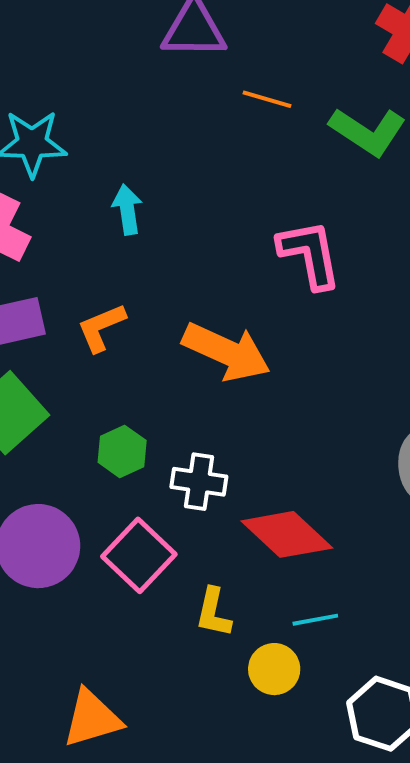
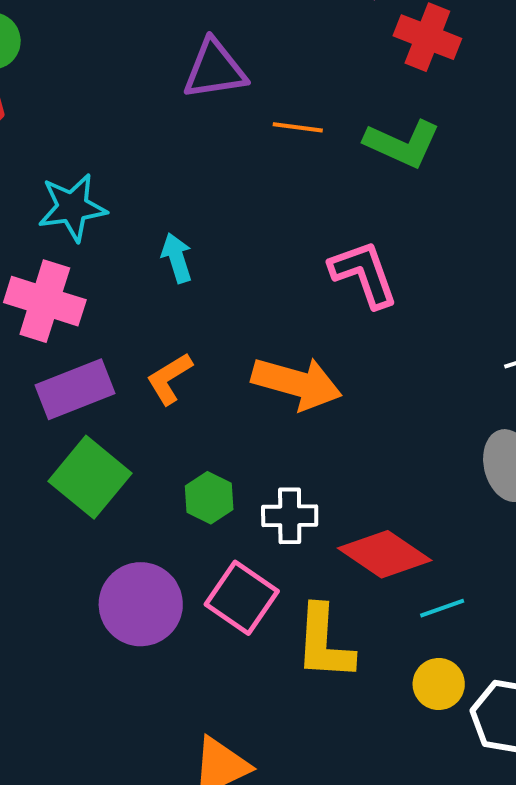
yellow L-shape: (213, 612) -> (324, 643), size x1.6
cyan line: (315, 620) -> (442, 608), moved
yellow circle: (274, 669) -> (439, 684), moved

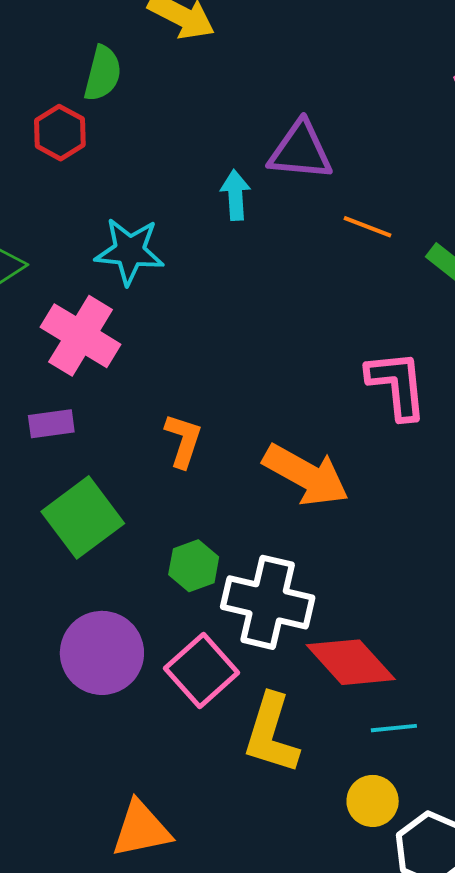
cyan arrow: (177, 258) -> (235, 195), moved
orange L-shape: (169, 379) -> (183, 440), turned 126
purple rectangle: (75, 389) -> (51, 424), moved, size x0.6
white cross: (290, 516) -> (268, 602), size x1.6

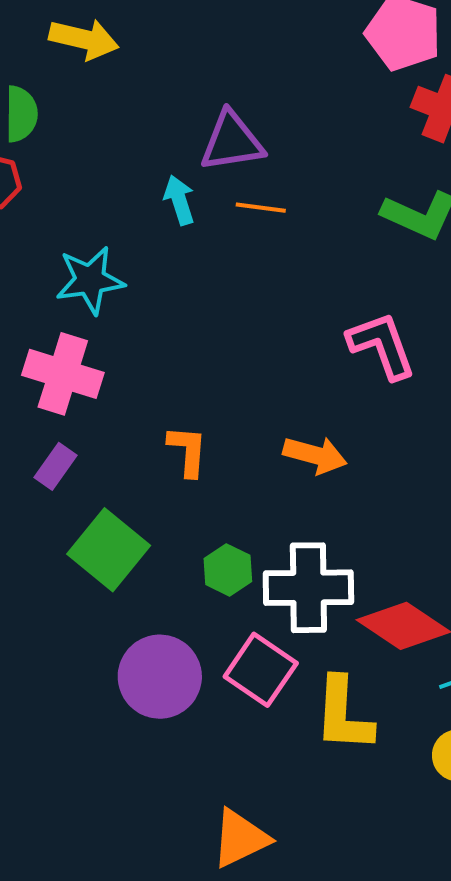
orange line: (367, 227) -> (261, 208), moved
purple rectangle: (51, 424) -> (56, 466), turned -33
orange arrow: (306, 475) -> (315, 455), size x0.7

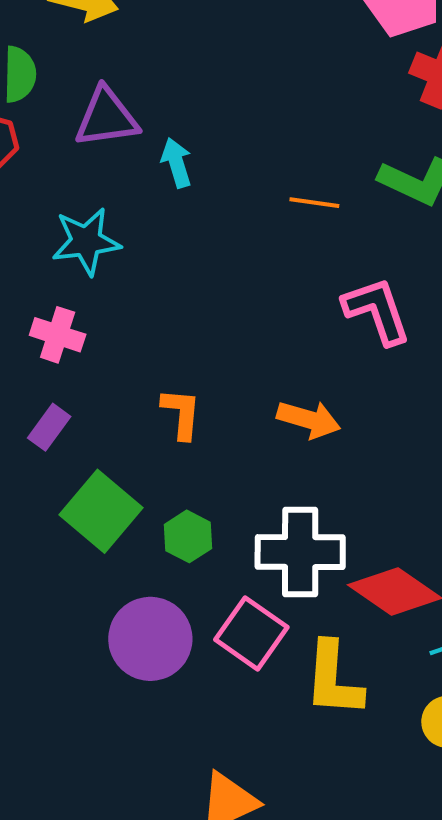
purple triangle: (232, 142) -> (107, 118), moved
orange line: (261, 208) -> (314, 203), moved
pink cross: (63, 374) -> (58, 335), size x0.7
green hexagon: (228, 570) -> (188, 536), moved

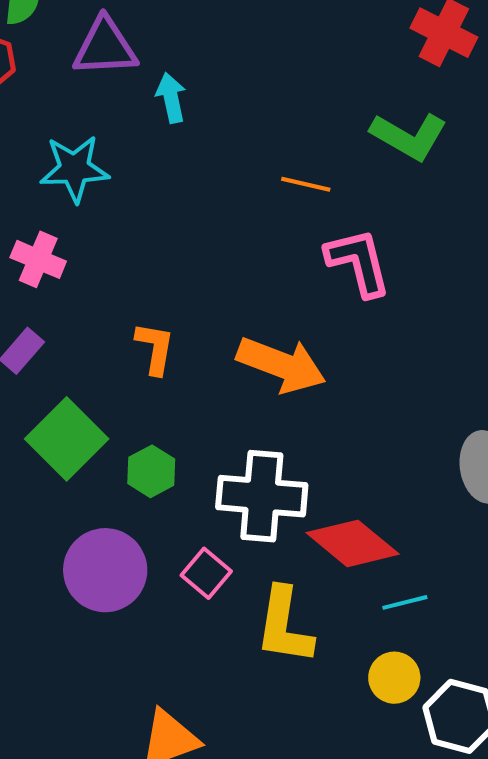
orange line: (314, 203) -> (306, 184), moved
orange arrow: (309, 419) -> (281, 365), size x1.4
pink square: (251, 633) -> (206, 573), size x0.7

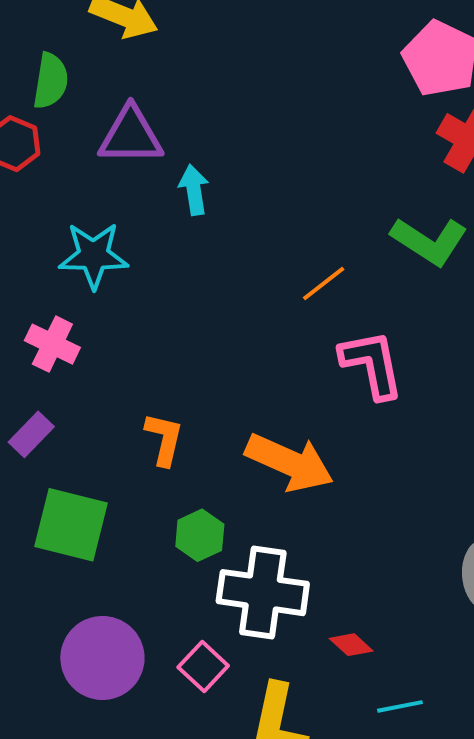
orange line: (306, 184) -> (324, 283), turned -54
green square: (67, 439) -> (71, 525), turned -34
green hexagon: (151, 471) -> (200, 535), moved
red diamond: (353, 543) -> (351, 645), size x0.5

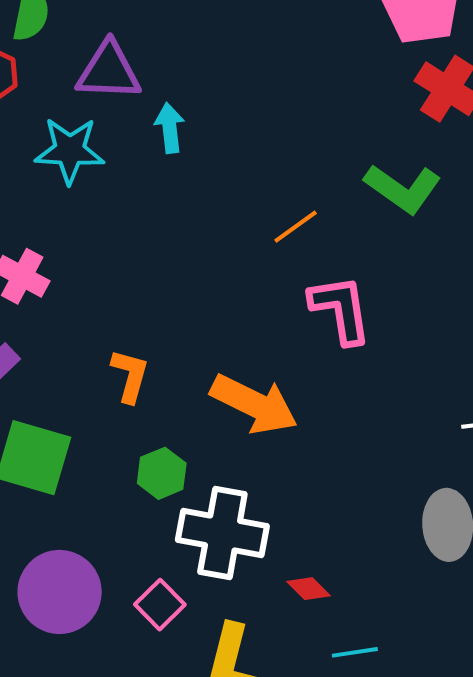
cyan star: (94, 255) -> (70, 150), moved

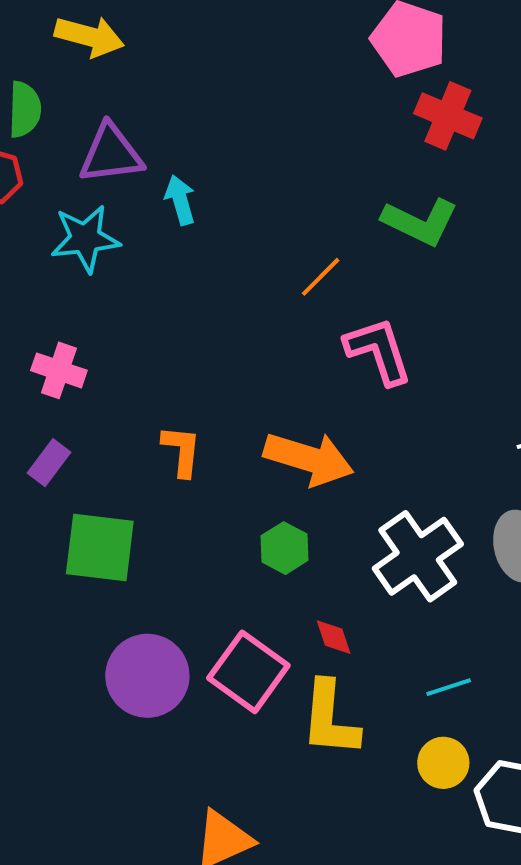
green hexagon: (162, 473) -> (285, 548), moved
white cross: (222, 533) -> (418, 556), moved, turned -36
red diamond: (308, 589) -> (334, 637), moved, turned 36
pink square: (160, 605) -> (248, 672), size x1.6

